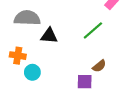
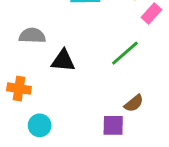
gray semicircle: (27, 18) -> (32, 36), size x0.7
cyan circle: (32, 72) -> (40, 125), moved

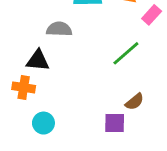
gray semicircle: (32, 36) -> (59, 29), moved
black triangle: (63, 61) -> (38, 60), moved

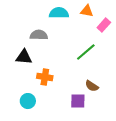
orange cross: (24, 87) -> (45, 77), moved
brown semicircle: (135, 102) -> (92, 86), turned 72

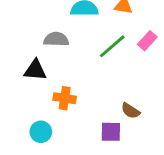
pink rectangle: (104, 25) -> (147, 41), moved
green line: (86, 52) -> (112, 46), moved

